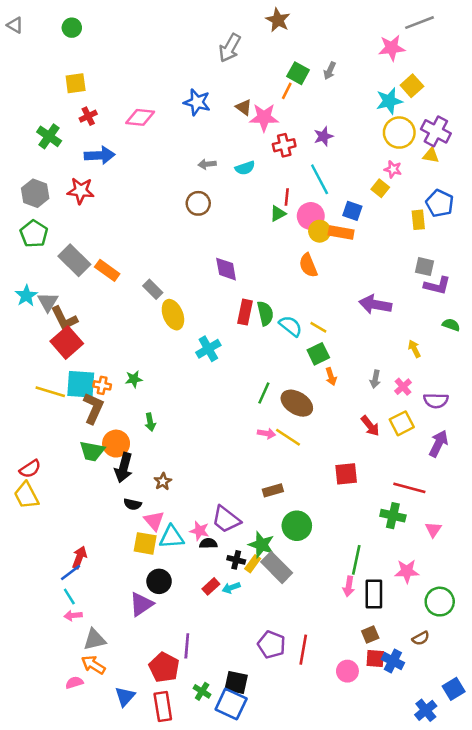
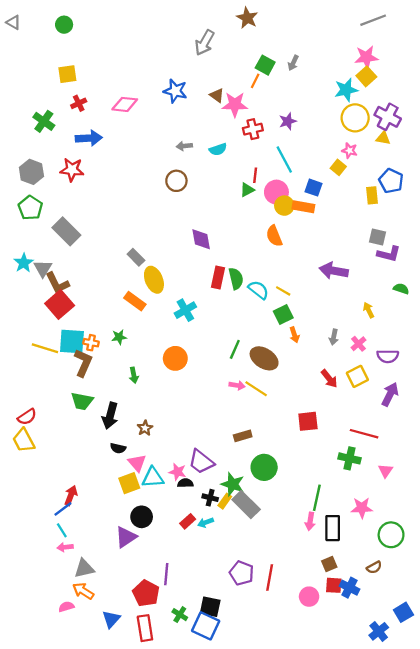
pink star: (392, 48) -> (366, 57), moved
orange rectangle: (107, 270) -> (135, 301), moved
orange circle: (116, 444) -> (175, 358), moved
yellow square: (145, 543) -> (129, 483), turned -30

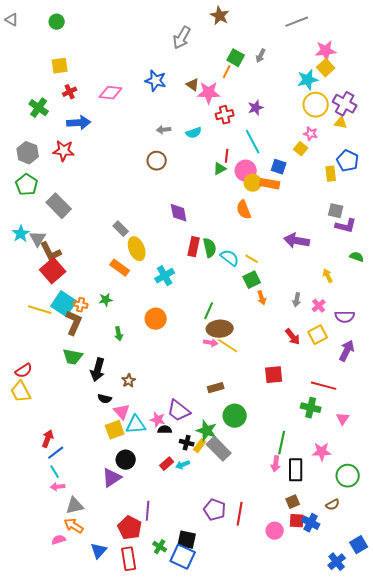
gray line: (373, 20) -> (297, 22), moved
cyan square: (72, 342) -> (64, 304), turned 30
brown ellipse: (264, 358) -> (220, 329), moved, turned -35
red arrow: (71, 495) -> (48, 439), moved

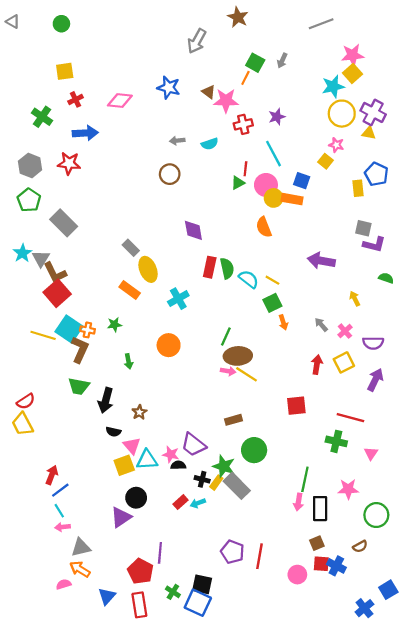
gray arrow: (297, 300) -> (321, 325), turned 128
red arrow: (293, 337) -> (317, 365), turned -132

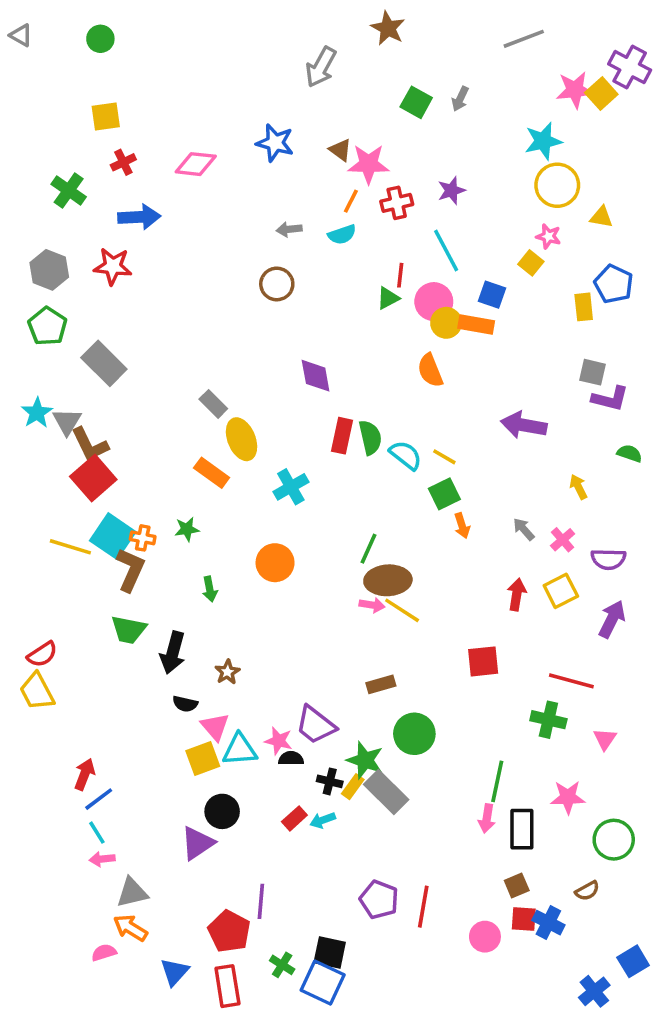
yellow square: (353, 73) -> (601, 93), moved
orange line: (245, 78) -> (351, 201), moved
purple cross: (373, 112) -> (630, 67), moved

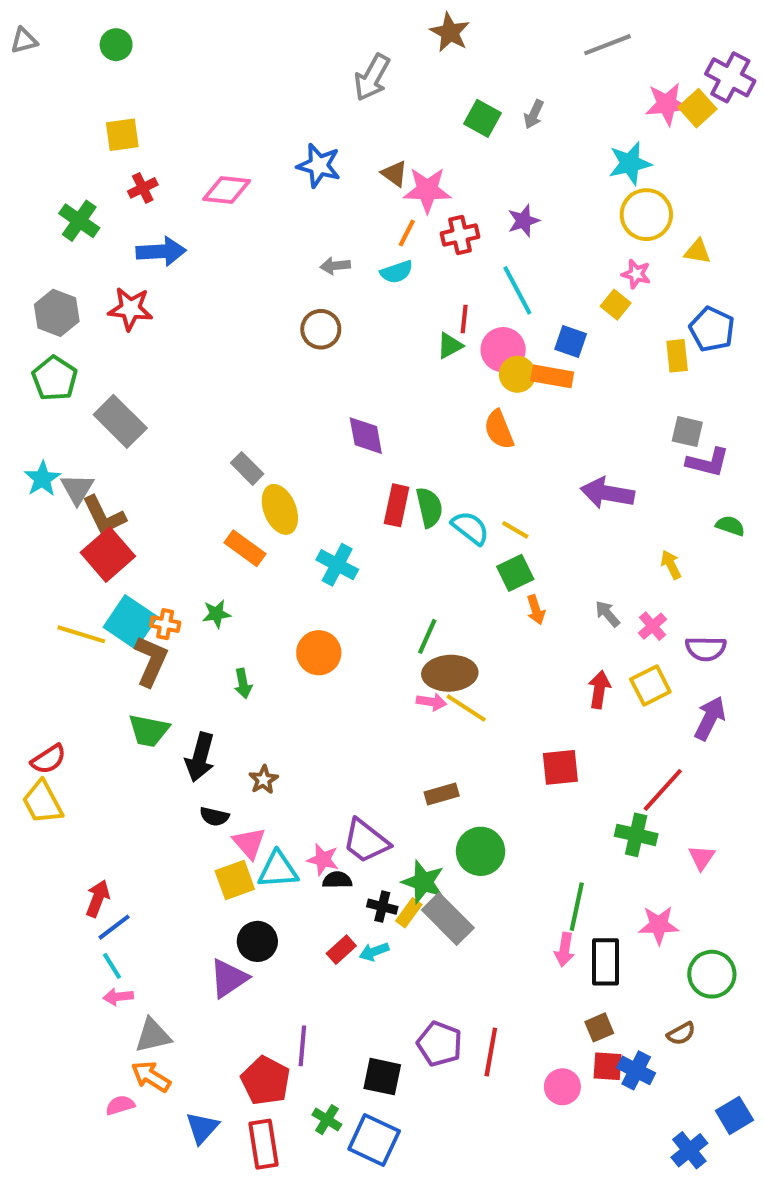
gray triangle: (21, 35) -> (24, 41), turned -45
cyan cross: (291, 487) -> (337, 565), turned -32
red line: (571, 681) -> (663, 790), turned -63
black square: (330, 953) -> (382, 1077), moved

